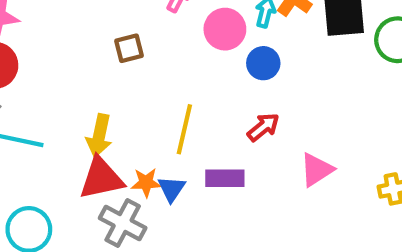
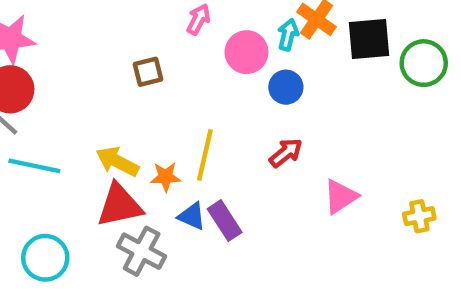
yellow arrow: (99, 136) -> (117, 162), turned 105
purple rectangle: (225, 178) -> (225, 221), moved, turned 57
orange star: (146, 183) -> (166, 177), moved
blue triangle: (172, 189) -> (192, 216), turned -40

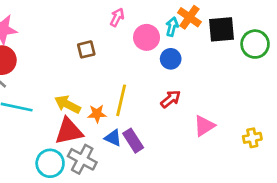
cyan circle: (45, 258) -> (50, 163), moved

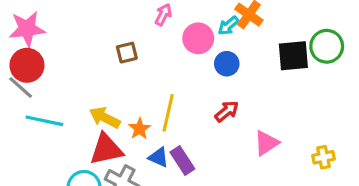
cyan arrow: (172, 27) -> (228, 26), turned -144
black square: (222, 29) -> (293, 56), moved
orange star: (97, 114) -> (140, 129), turned -30

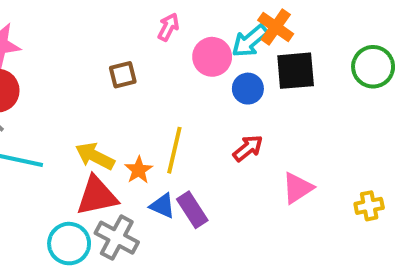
cyan arrow: (228, 26) -> (250, 41), size x1.4
black square: (293, 56) -> (296, 71), moved

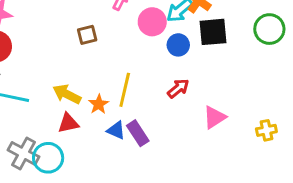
red triangle: (97, 196) -> (68, 123), size x0.7
gray cross: (117, 238) -> (23, 153), moved

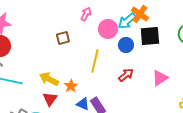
yellow line: (125, 90) -> (95, 61), moved
pink triangle: (214, 117) -> (160, 78), moved
red triangle: (68, 123) -> (50, 99), turned -42

